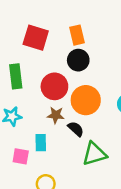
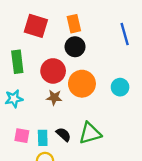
black semicircle: (76, 129) -> (63, 134), moved
cyan rectangle: (41, 143) -> (43, 138), moved

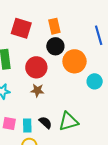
orange circle: (82, 84) -> (74, 61), moved

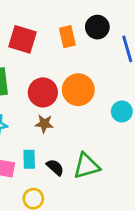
black circle: (55, 46) -> (97, 27), moved
orange circle: (74, 61) -> (78, 90), moved
cyan rectangle: (27, 126) -> (29, 159), moved

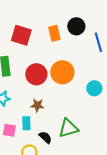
brown star: (44, 124) -> (37, 105), moved
black semicircle: (55, 167) -> (45, 137), moved

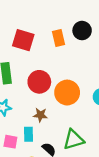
orange circle: (62, 72) -> (67, 93), moved

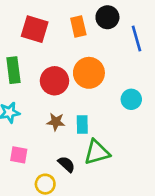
orange circle: (67, 93) -> (89, 73), moved
cyan rectangle: (29, 134) -> (82, 124), moved

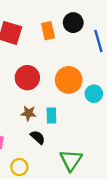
orange circle: (89, 73) -> (69, 80), moved
green triangle: (97, 152) -> (71, 160), moved, turned -40
black semicircle: (66, 164) -> (38, 137), moved

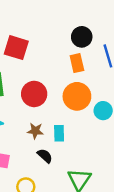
orange rectangle: (48, 31) -> (77, 63), moved

